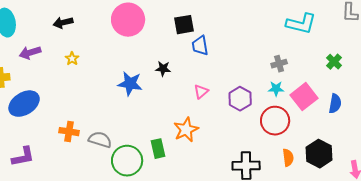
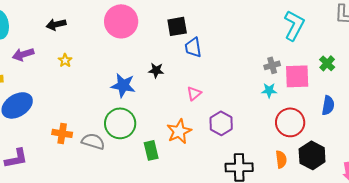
cyan L-shape: (301, 24) -> (294, 25), turned -76
pink square: (304, 97) -> (297, 76), moved, turned 36
purple hexagon: (240, 99) -> (221, 123), moved
red circle: (275, 121) -> (290, 122), moved
green circle: (127, 161) -> (120, 123), moved

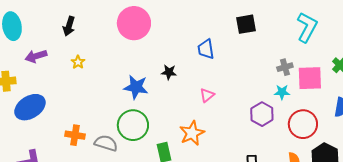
black arrow: (56, 24) -> (69, 26), turned -60
black square: (177, 26) -> (246, 24), moved
purple hexagon: (221, 123) -> (262, 114), moved

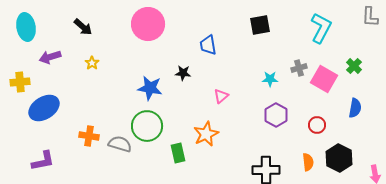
black arrow: (69, 26) -> (83, 27), turned -66
blue trapezoid: (206, 49) -> (208, 45), moved
pink square: (310, 78) -> (324, 79), turned 32
cyan star: (282, 92) -> (270, 79), moved
red circle: (303, 124) -> (317, 125), size x0.6

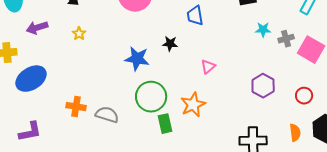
cyan star: (270, 79) -> (263, 30), moved
green circle: (147, 126) -> (151, 97), moved

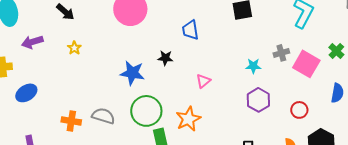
cyan star: (263, 30) -> (253, 66), moved
blue ellipse: (31, 79) -> (26, 93), size x0.7
gray semicircle: (107, 115) -> (103, 116), moved

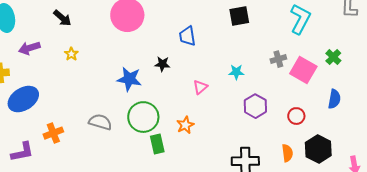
cyan star: (253, 66) -> (236, 72), moved
blue ellipse: (26, 93) -> (23, 99), size x1.4
orange star: (188, 119) -> (185, 125), size x0.7
orange cross: (71, 121) -> (53, 133), moved, turned -30

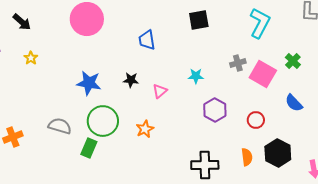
black star: (162, 64) -> (131, 80), moved
blue semicircle: (334, 99) -> (294, 103), turned 126
green rectangle: (157, 144) -> (89, 148), moved, turned 36

